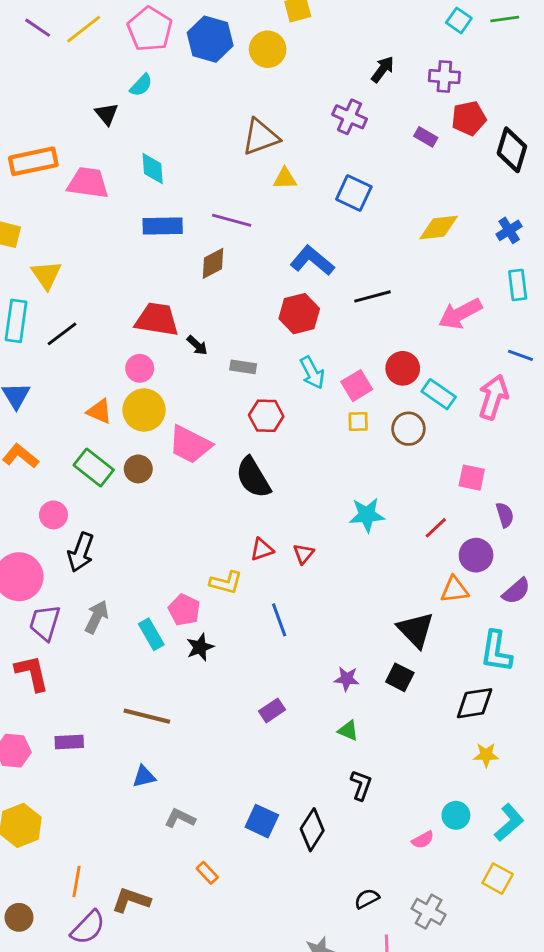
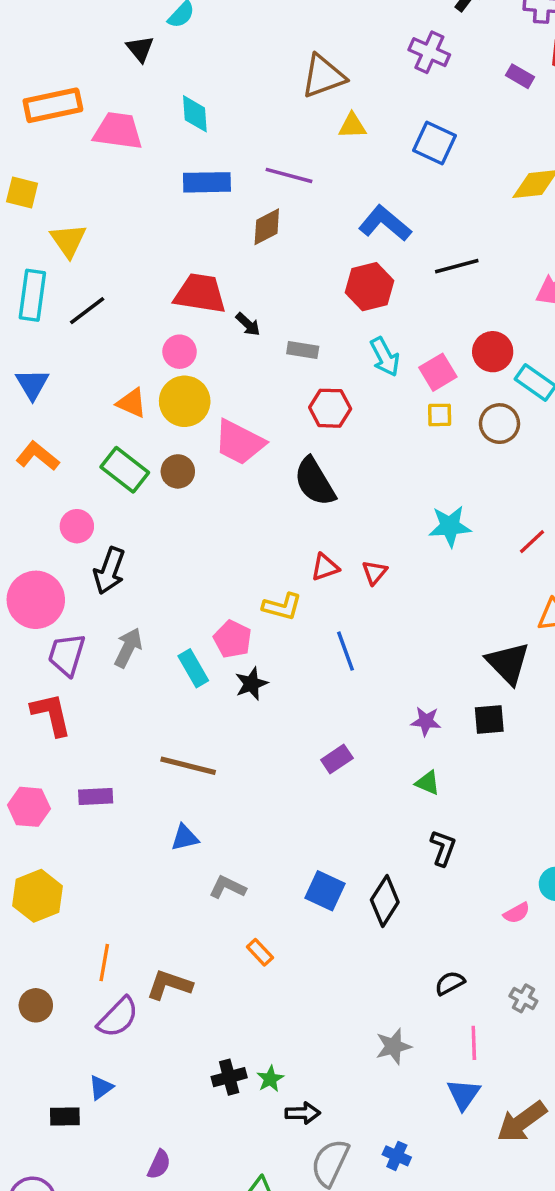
black square: (400, 677) -> (489, 720), turned -32
gray cross: (429, 912) -> (523, 998), size x0.7

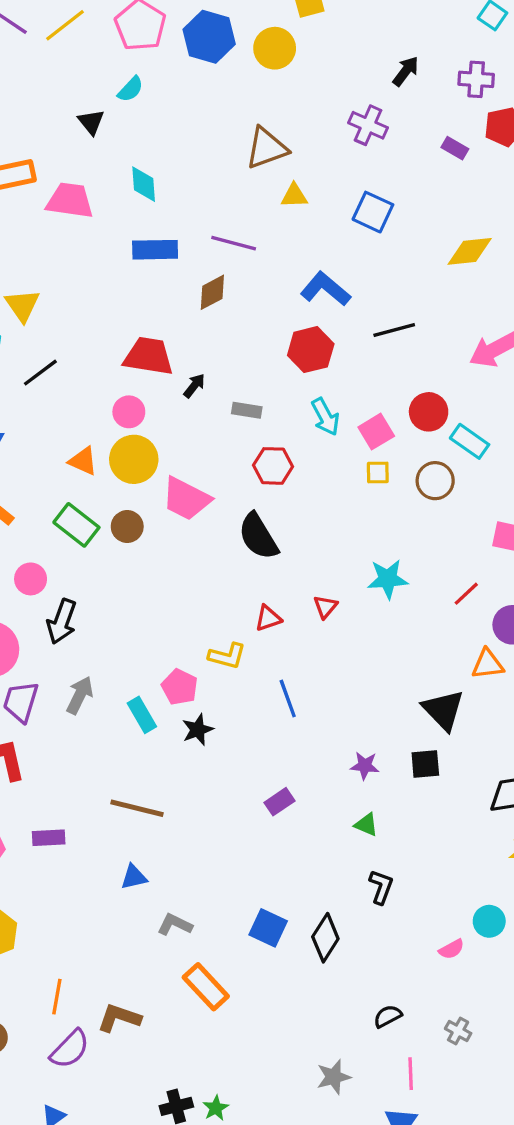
black arrow: (248, 324) -> (194, 386), turned -95
red triangle: (375, 572) -> (325, 607), moved
orange rectangle: (260, 952) -> (206, 987), size x1.8

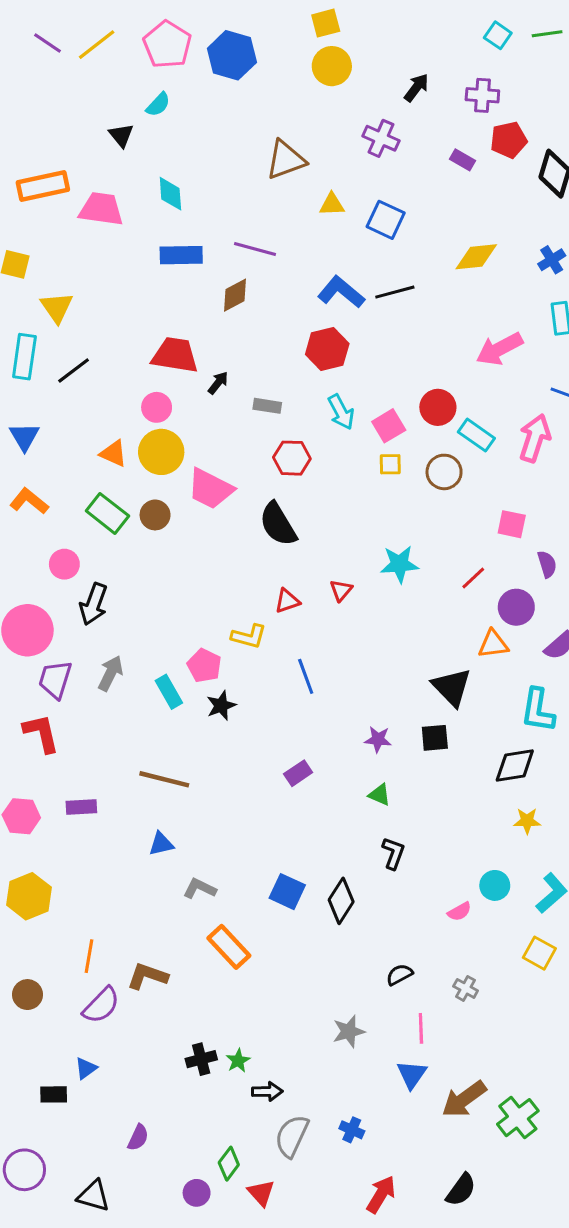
yellow circle: (275, 48) -> (332, 66), moved
yellow triangle: (294, 196) -> (332, 204), moved
black line: (394, 330) -> (395, 292), moved

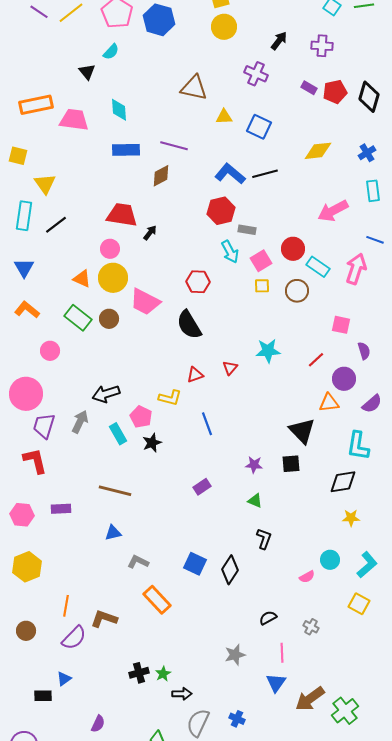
red pentagon: (509, 140) -> (335, 92), moved
brown triangle: (286, 160) -> (194, 88), turned 32
gray rectangle: (267, 406) -> (247, 230), moved
black arrow: (94, 604) -> (106, 394), moved, turned 52

